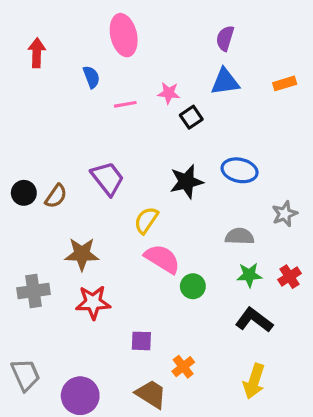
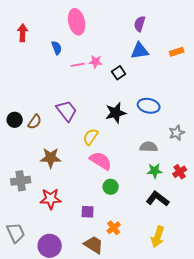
pink star: (169, 93) -> (96, 62), moved
green circle: (193, 286) -> (111, 187), moved
red star: (93, 302) -> (51, 199), moved

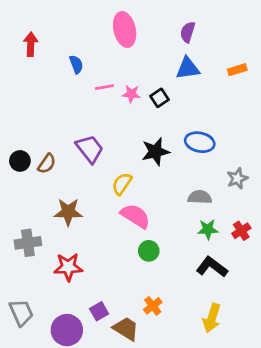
pink ellipse: (77, 22) -> (125, 29), moved
pink star: (96, 62) -> (131, 94), moved
purple square: (88, 212) -> (99, 311), moved, turned -32

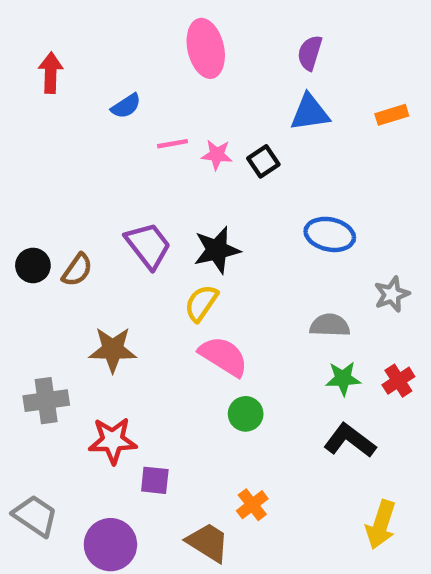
blue semicircle: (76, 64) -> (126, 106), turned 78
black star: (155, 152) -> (217, 250), moved
purple square: (99, 311) -> (155, 480), moved, turned 36
gray trapezoid: (21, 313) -> (35, 516), turned -32
yellow arrow: (212, 318) -> (381, 525), moved

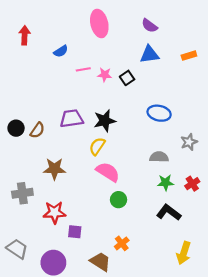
purple semicircle: (310, 53) -> (149, 26), turned -70
purple trapezoid: (148, 246) -> (72, 119), turned -60

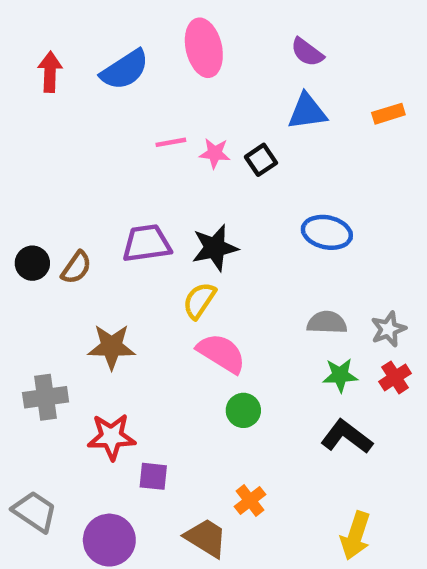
blue semicircle: (61, 51) -> (125, 70), moved, size x1.6
gray star: (189, 142) -> (388, 329), moved
yellow arrow: (184, 253) -> (355, 536), moved

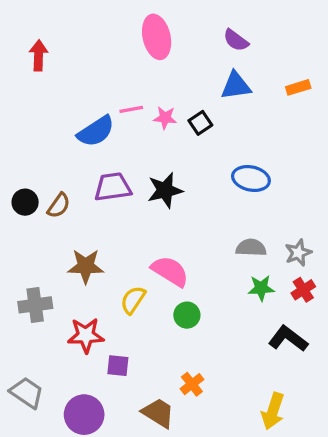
blue semicircle: (125, 70) -> (96, 131), moved
yellow semicircle: (199, 300) -> (133, 300), moved
black L-shape: (347, 437) -> (288, 339), moved

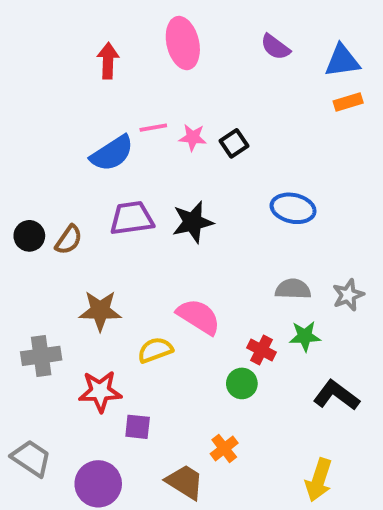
red arrow: (39, 55) -> (108, 61), moved
blue triangle: (236, 86) -> (342, 61), moved
red cross: (303, 290) -> (262, 350), moved, turned -30
yellow semicircle: (133, 300) -> (155, 350), turned 36
green circle: (187, 315) -> (242, 383), moved

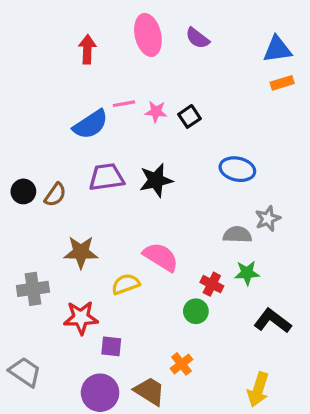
purple semicircle: (275, 47) -> (197, 38), moved
gray star: (348, 295) -> (268, 219), moved
purple circle: (98, 484) -> (100, 393), moved

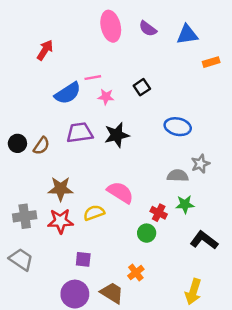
red arrow: (87, 49) -> (45, 50), moved, turned 30
blue triangle: (277, 49) -> (187, 35), moved
pink star: (156, 112) -> (106, 97), moved
red star: (81, 318) -> (61, 221), moved
gray trapezoid: (25, 372) -> (21, 259), moved

